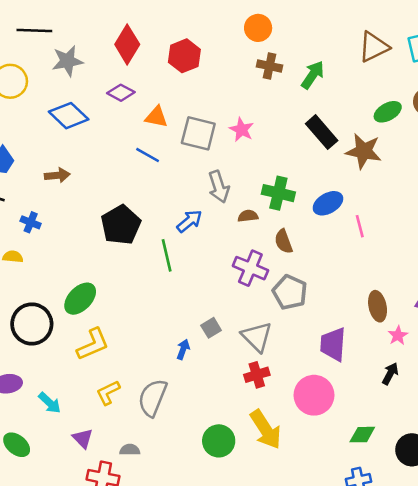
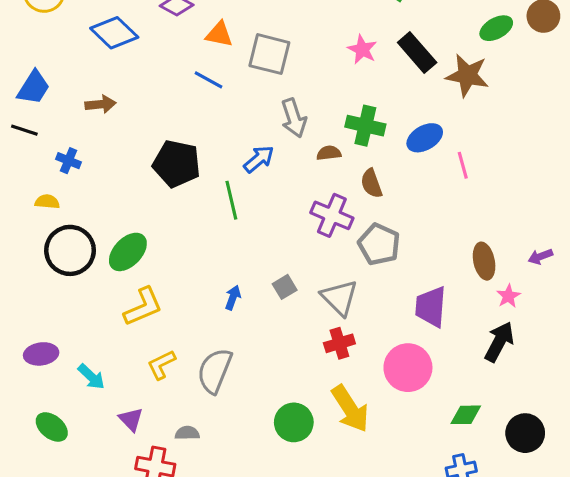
pink star: (242, 130) -> (362, 49), moved
black pentagon: (121, 225) -> (177, 164), turned -30
black circle: (32, 324) -> (70, 250), moved
blue arrow: (183, 349) -> (233, 298), moved
black arrow: (390, 374) -> (499, 342), size x1.5

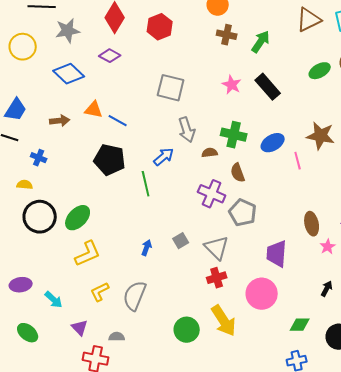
orange triangle: (219, 34) -> (94, 110), moved
brown star: (467, 75) -> (321, 136), moved
blue line: (209, 80) -> (118, 121), moved
black arrow: (499, 342) -> (327, 289), moved, size x0.6

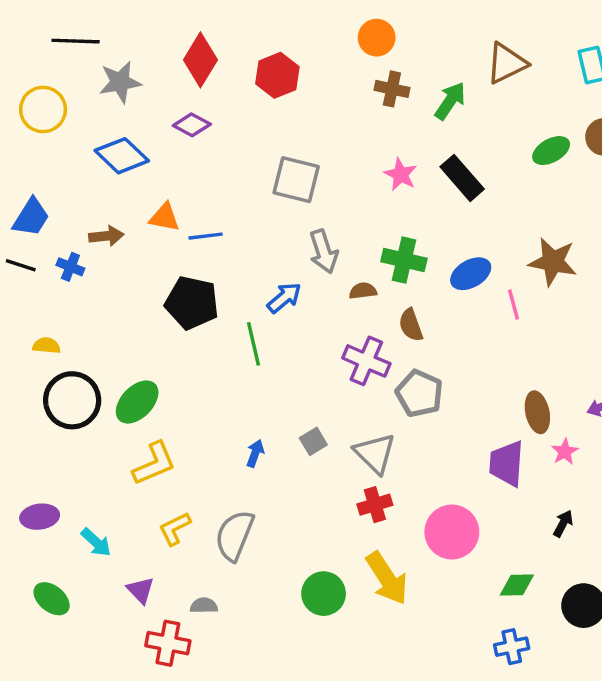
brown triangle: (309, 20) -> (507, 63), moved
blue line: (118, 121) -> (206, 236), turned -36
blue cross: (39, 158) -> (70, 267), moved
purple trapezoid: (277, 254) -> (507, 464), moved

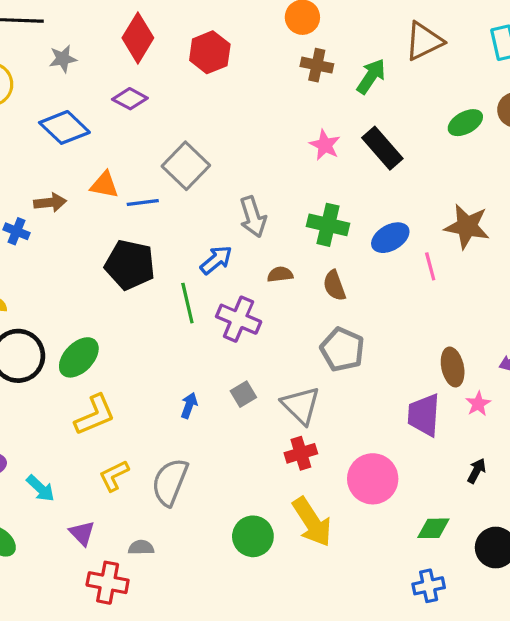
gray star: (120, 82) -> (63, 59), size x0.7
gray square: (296, 180) -> (186, 166), moved, turned 30
brown semicircle: (363, 291) -> (280, 274), moved
purple cross: (366, 361) -> (239, 319), moved

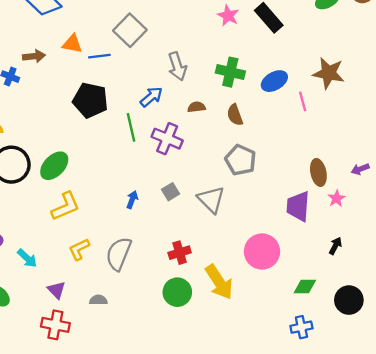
red cross: (301, 453) -> (180, 253), moved
red cross: (108, 583) -> (55, 325), moved

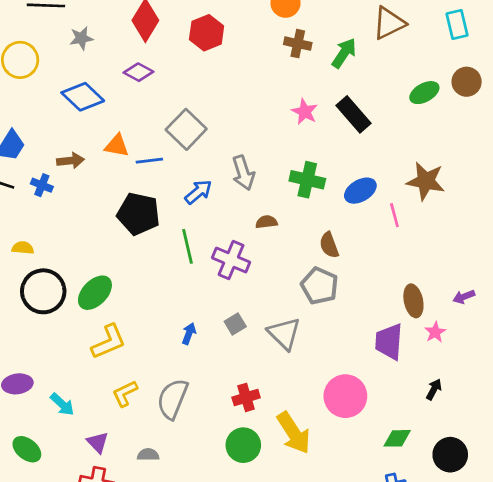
blue arrow: (151, 97) -> (198, 192), moved
brown semicircle: (235, 115) -> (329, 245), moved

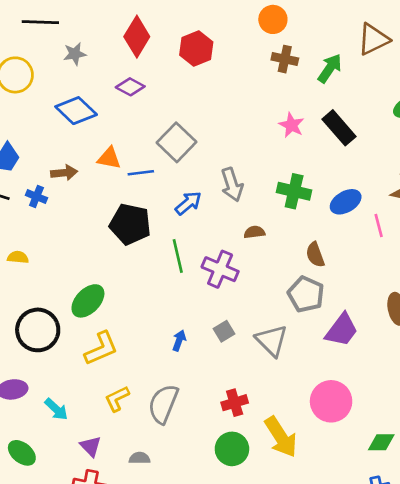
black circle: (43, 291) -> (38, 330), moved
purple trapezoid: (389, 342) -> (342, 330), moved, turned -147

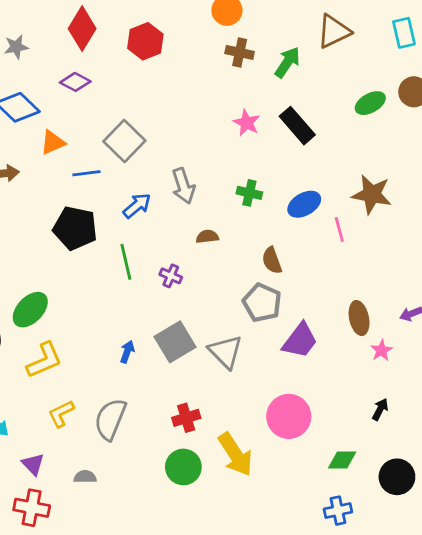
orange triangle: (109, 158) -> (53, 142), moved, turned -35
green cross: (294, 191) -> (249, 193), size x0.7
purple cross: (220, 269) -> (171, 276), size x0.6
gray square: (224, 331) -> (175, 342), size x1.8

